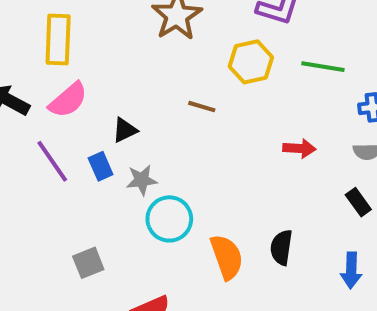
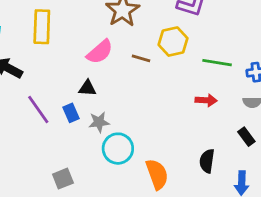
green line: (323, 67) -> (217, 63), moved
pink semicircle: (68, 100) -> (100, 52), moved
brown line: (202, 107) -> (141, 58), moved
black triangle: (125, 130) -> (87, 88), turned 30
black semicircle: (281, 247) -> (207, 161), moved

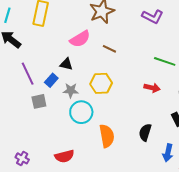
yellow hexagon: (173, 42) -> (101, 83), moved
blue rectangle: (71, 113) -> (51, 80), turned 56
gray square: (63, 179) -> (39, 101), moved

